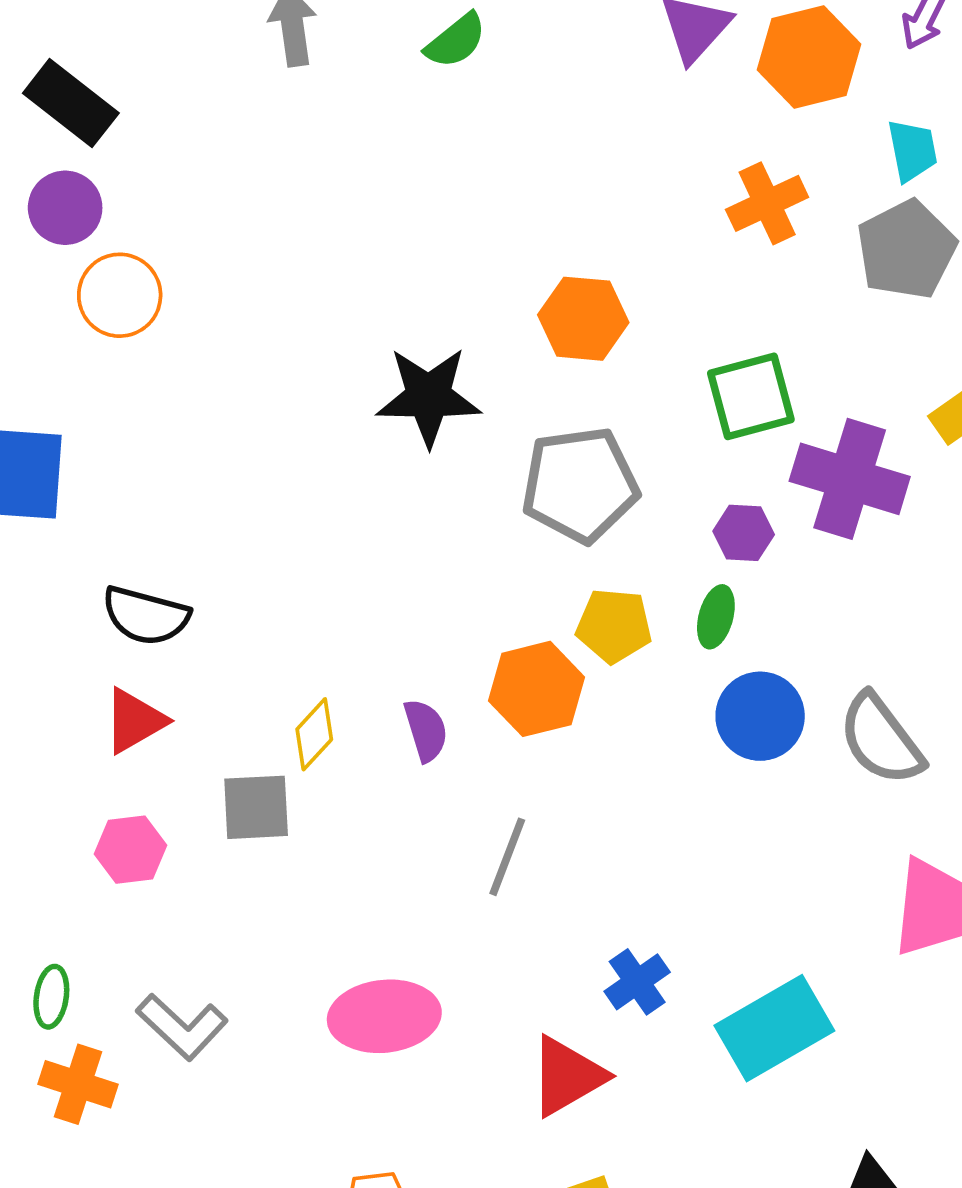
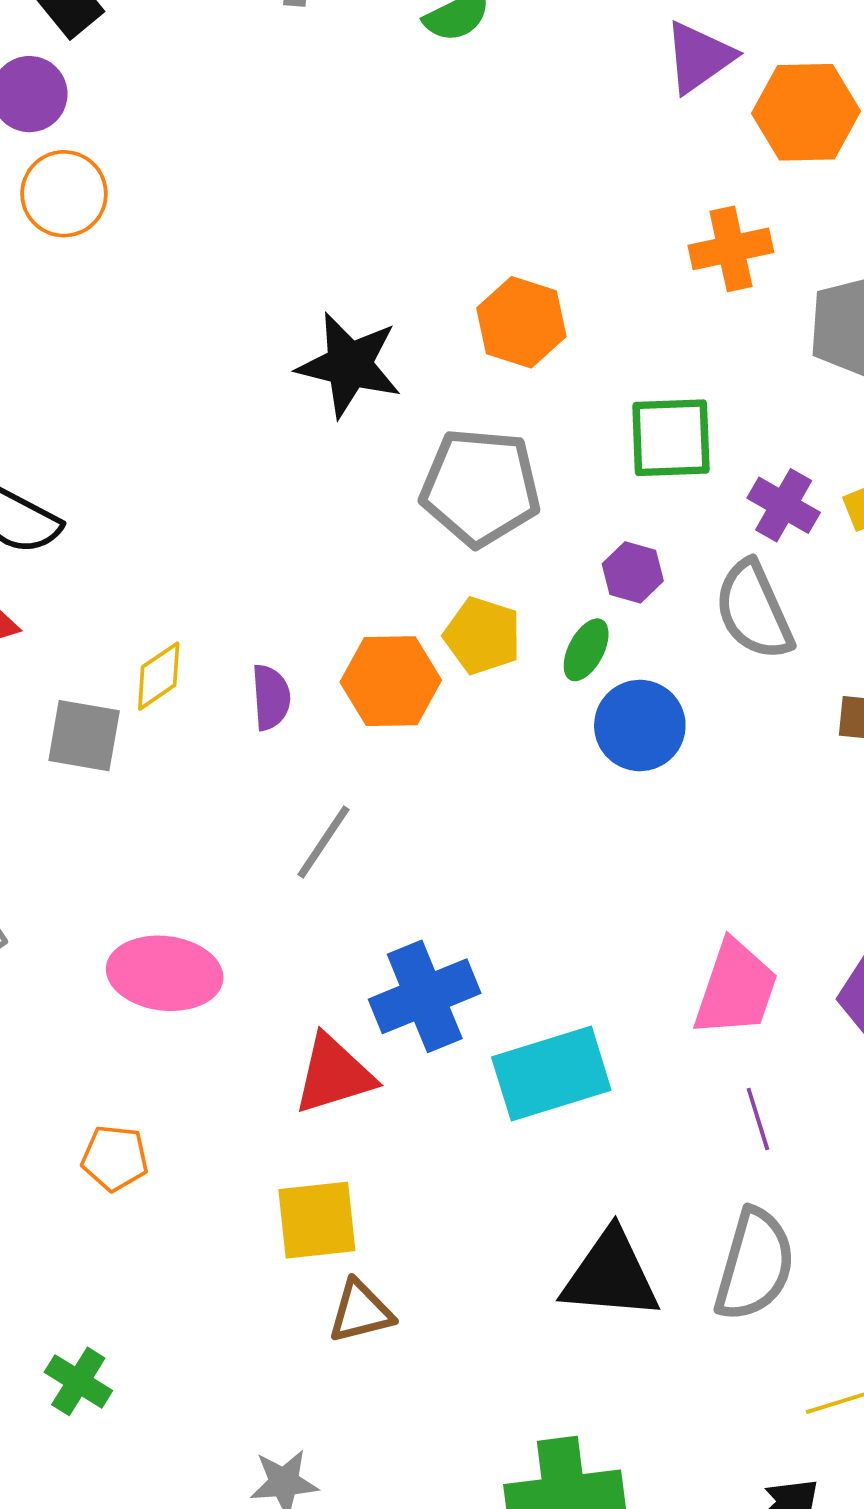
purple cross: (850, 479) -> (784, 505), moved, size x0.6
blue circle: (760, 716) -> (640, 725), moved
gray semicircle: (881, 739) -> (754, 610), moved
blue cross: (637, 982) -> (425, 996), size x1.6

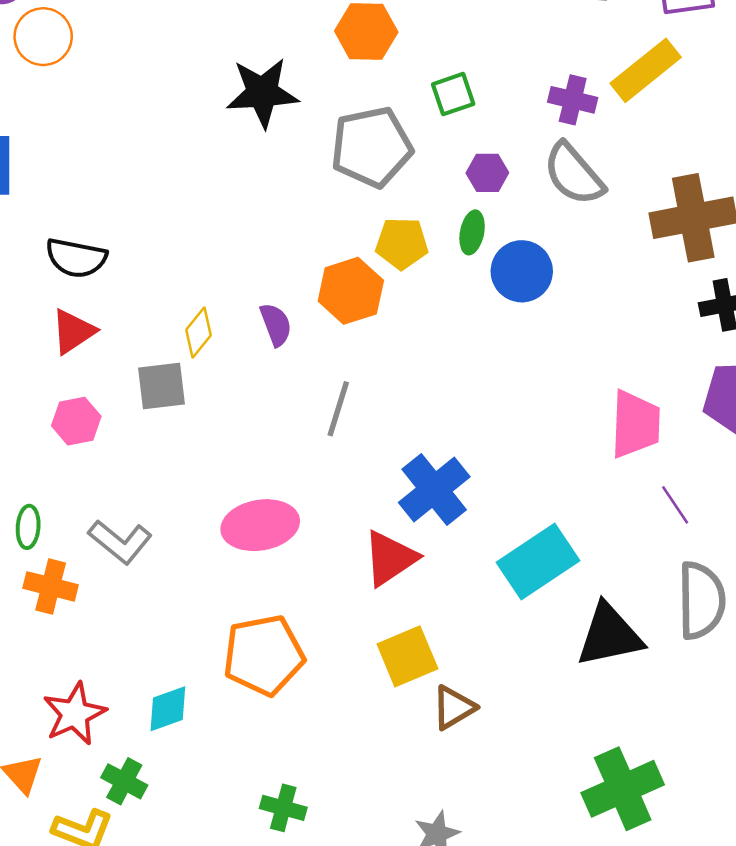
green square: (671, 438) -> (453, 94), moved, size x0.7
cyan rectangle: (551, 1074) -> (538, 561), moved
orange pentagon: (115, 1158) -> (264, 655), size x1.8

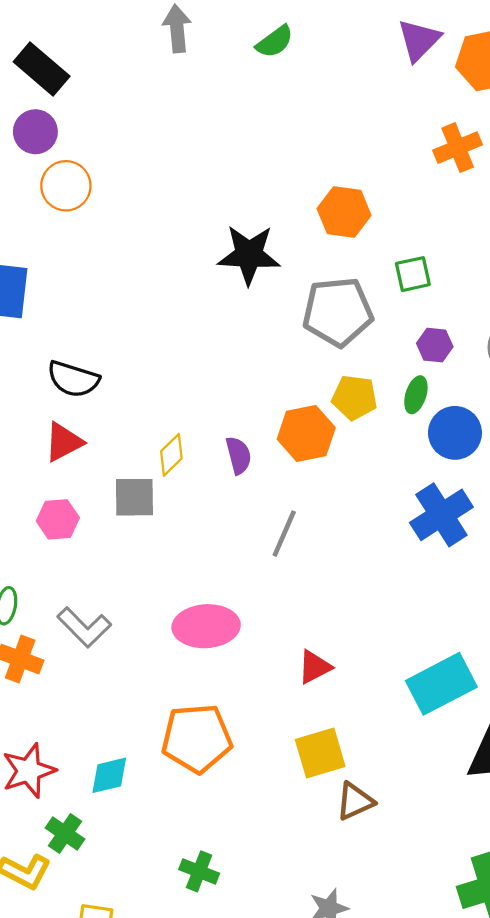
blue cross: (434, 490) -> (441, 515), moved
red triangle: (390, 558) -> (315, 667), size x0.7

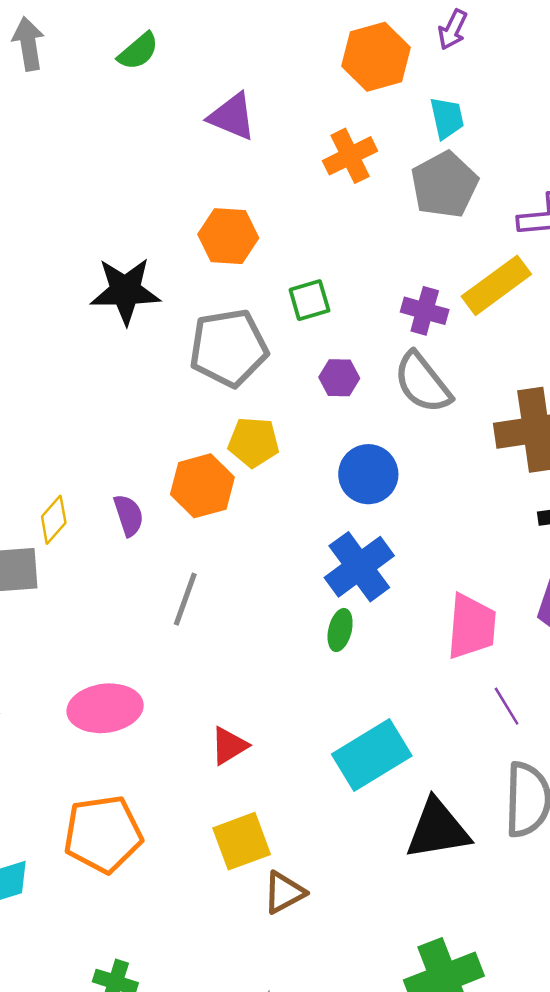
purple triangle: (419, 40) -> (232, 117), moved, turned -48
green ellipse: (416, 395) -> (340, 630), moved

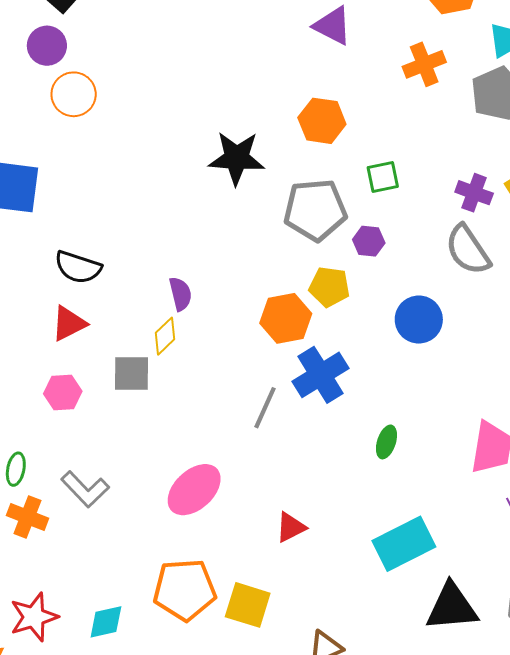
purple hexagon: (339, 378) -> (369, 241), moved
purple semicircle: (129, 515) -> (180, 294), moved
blue cross: (359, 567) -> (321, 375), moved
pink ellipse: (105, 708) -> (194, 490), turned -40
yellow square: (242, 841) -> (248, 605), moved, turned 33

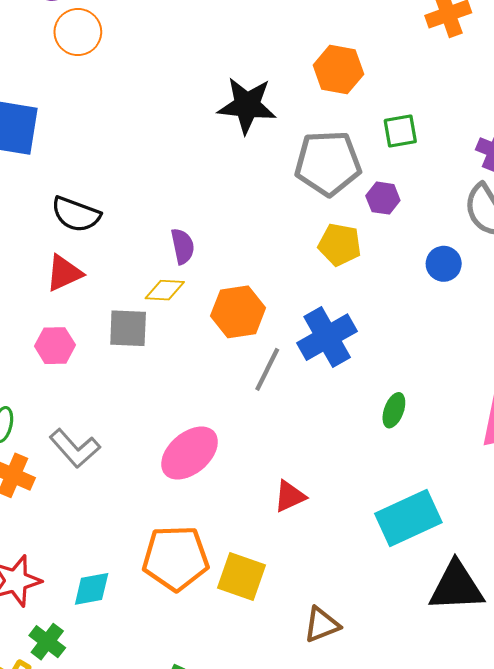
orange hexagon: (286, 318) -> (238, 312), moved
blue circle: (419, 320) -> (444, 264), moved, size x0.7
yellow diamond: (165, 336) -> (165, 290), turned 45

